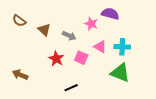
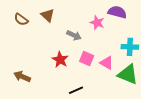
brown triangle: (44, 30) -> (48, 15), moved
pink triangle: (100, 47) -> (107, 63), moved

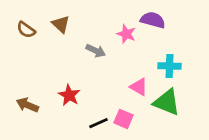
pink square: (87, 59) -> (124, 119), moved
red star: (60, 60) -> (69, 95), moved

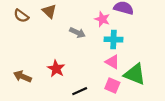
cyan cross: (170, 66) -> (113, 39), moved
pink square: (124, 119) -> (112, 86), moved

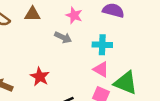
brown triangle: (49, 11) -> (32, 14), turned -42
pink star: (102, 19) -> (74, 15), moved

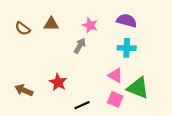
gray arrow: (63, 37) -> (80, 46), turned -84
cyan cross: (102, 45) -> (127, 48), moved

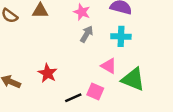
gray arrow: (80, 46) -> (87, 34), moved
pink square: (115, 99) -> (95, 92), moved

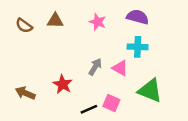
gray arrow: (87, 34) -> (95, 67), moved
pink triangle: (109, 66) -> (120, 68), moved

